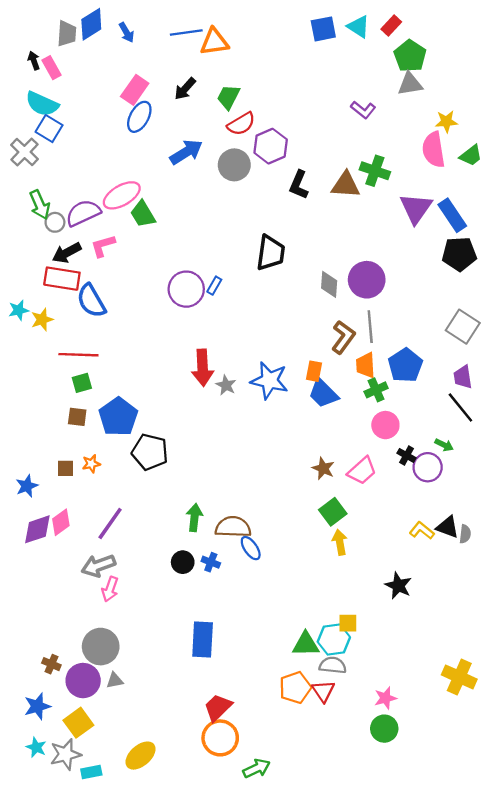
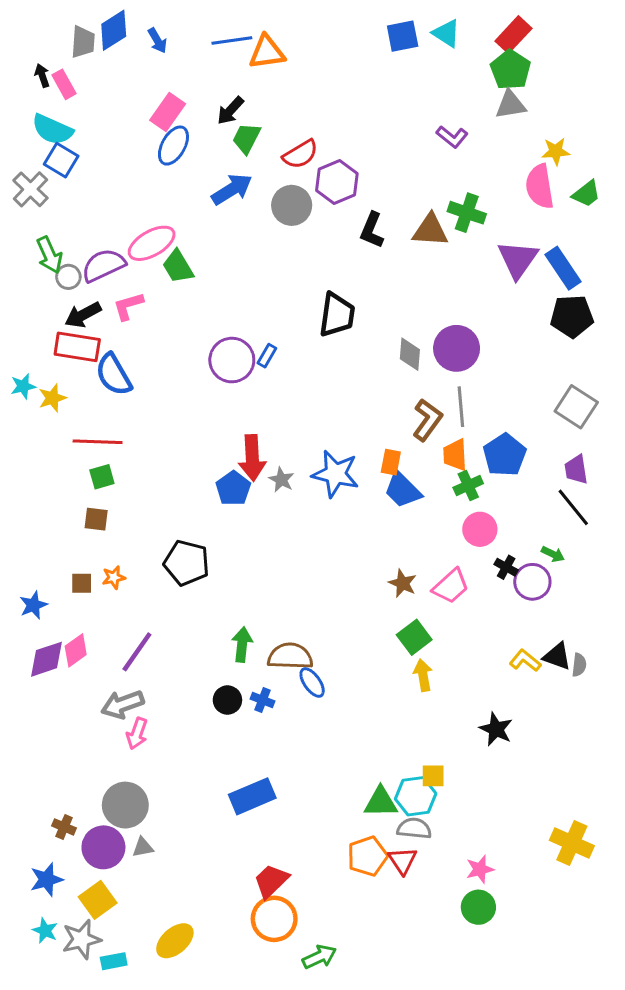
red rectangle: (391, 25) -> (513, 35), moved, size x1.4
green trapezoid: (228, 97) -> (246, 138), moved
blue pentagon: (118, 417) -> (233, 488), moved, size x0.7
blue rectangle: (203, 639) -> (252, 796), turned 64

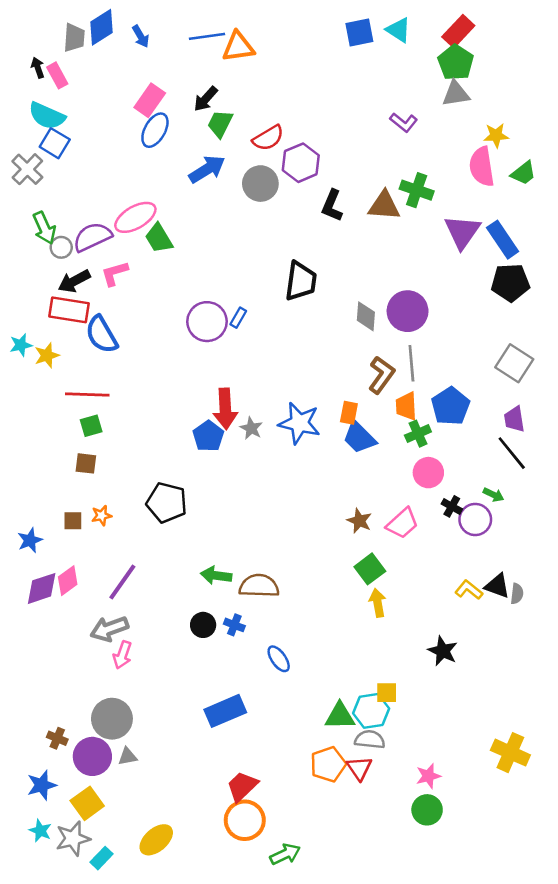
green arrow: (242, 645) -> (216, 575), turned -88
blue ellipse: (312, 682) -> (279, 659), moved
cyan rectangle: (114, 961) -> (102, 858), turned -35

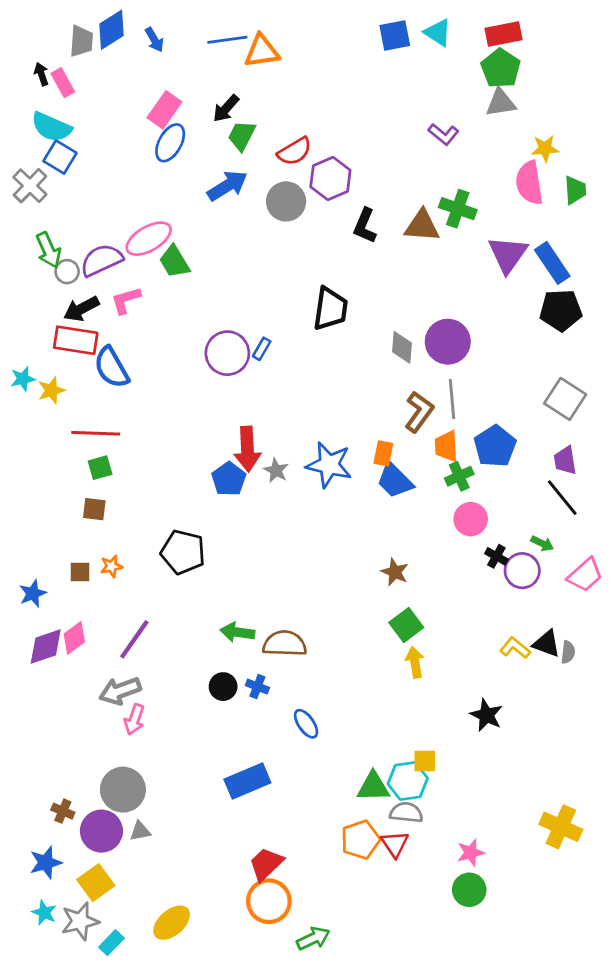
red rectangle: (458, 31) -> (504, 34), turned 36
green trapezoid: (523, 173) -> (575, 190), turned -56
pink trapezoid: (402, 523) -> (585, 575), moved

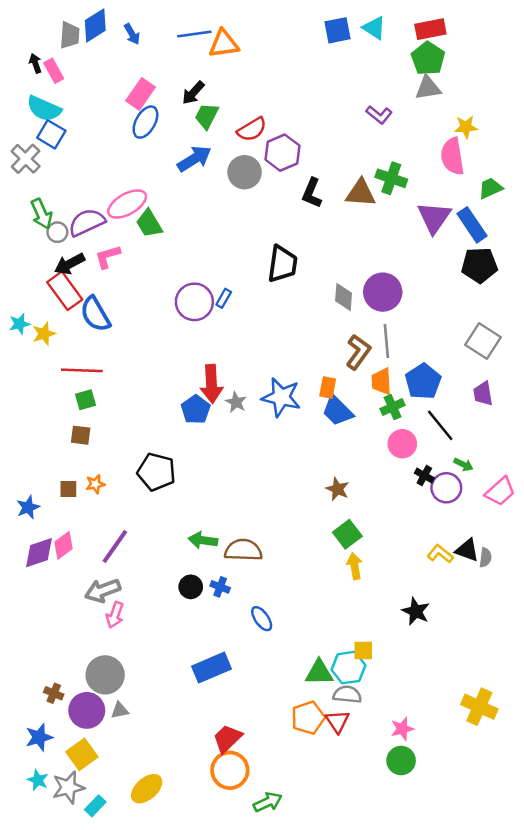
green trapezoid: (575, 190) -> (490, 188), moved, turned -110
red rectangle: (76, 340) -> (65, 291), turned 45
black line: (562, 498) -> (440, 425), moved

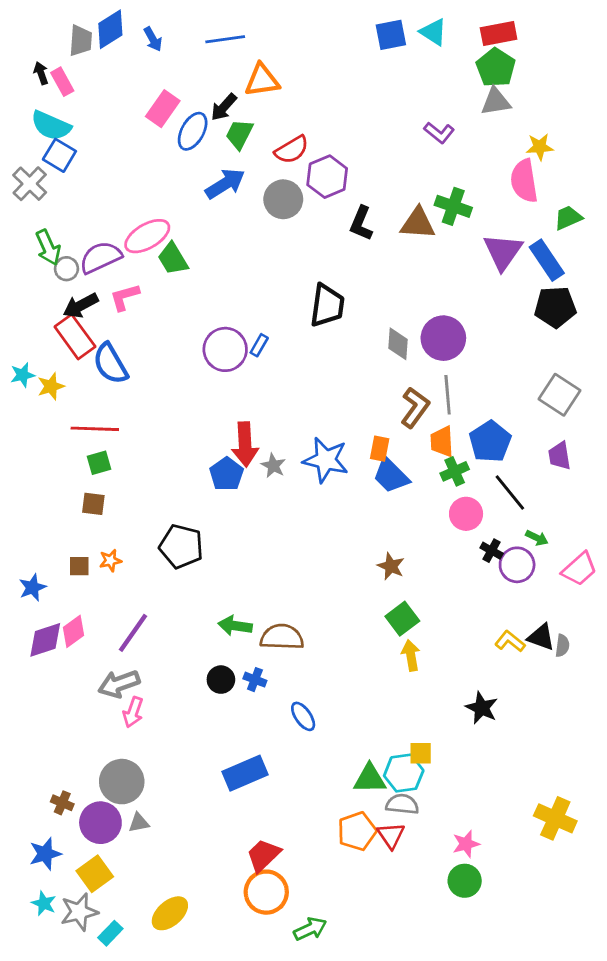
orange triangle: (224, 44) -> (262, 80), moved
blue ellipse: (145, 122) -> (193, 131), moved

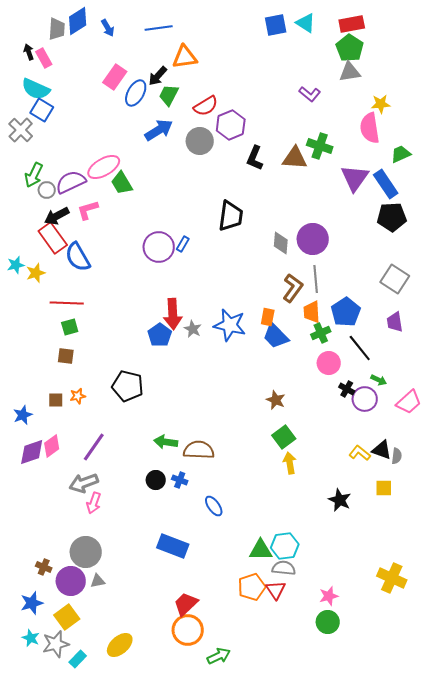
green arrow: (48, 247) -> (34, 175), turned 50
yellow square: (421, 753) -> (384, 488), moved
blue rectangle: (245, 773) -> (173, 546), turned 44

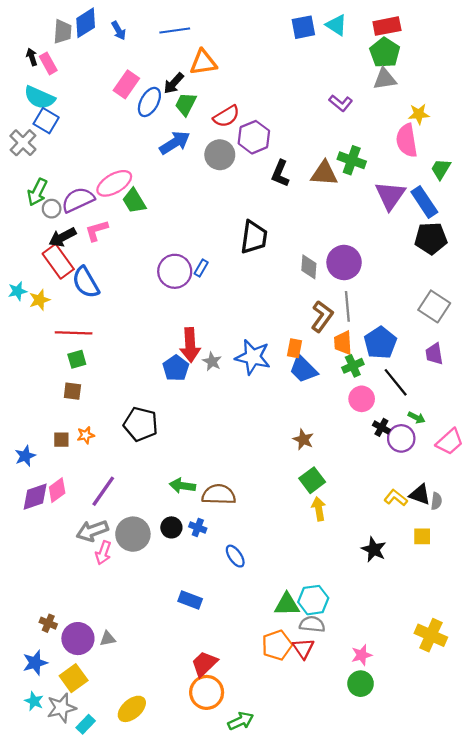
green trapezoid: (401, 154) -> (441, 169), turned -35
blue rectangle: (173, 546) -> (190, 600), size x0.7
gray circle: (86, 552) -> (133, 534), moved

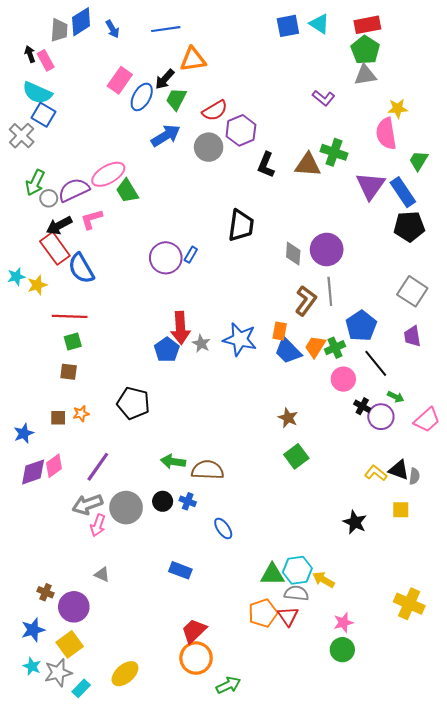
orange trapezoid: (343, 343) -> (315, 347), moved, turned 35
yellow arrow: (319, 509) -> (323, 580), moved, turned -50
gray triangle: (108, 639) -> (102, 574), moved, turned 35

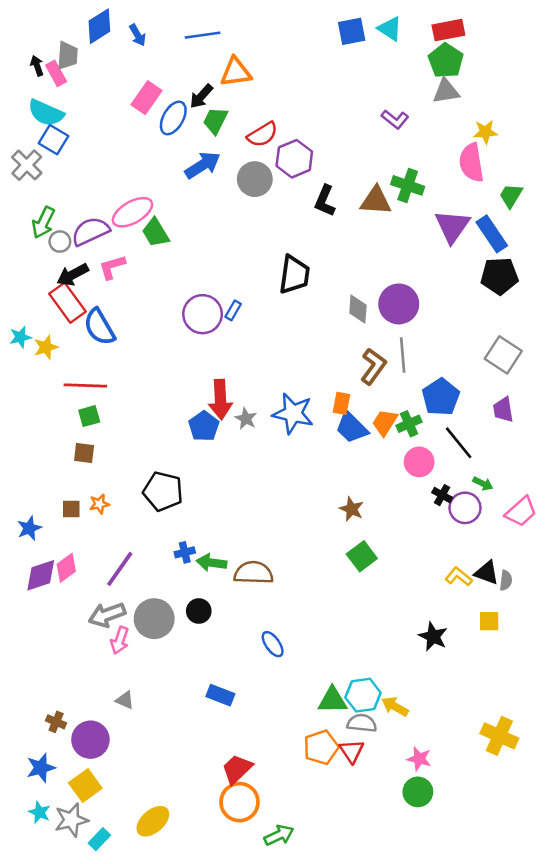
gray trapezoid: (59, 30) -> (68, 56), moved
blue cross: (188, 501) -> (185, 552), moved, turned -35
pink star: (343, 622) -> (419, 759), turned 30

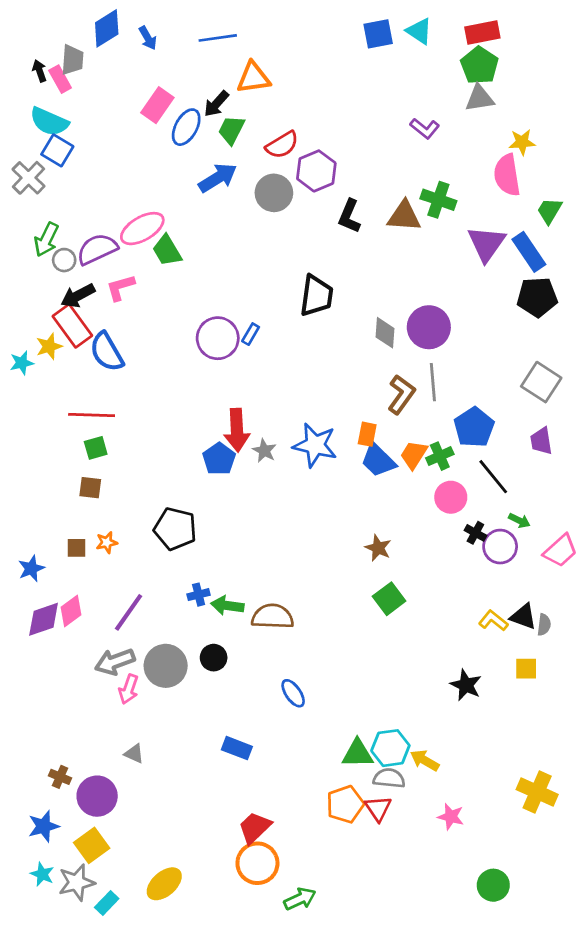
yellow star: (46, 347) -> (49, 346), moved
green circle: (418, 792) -> (493, 885), moved

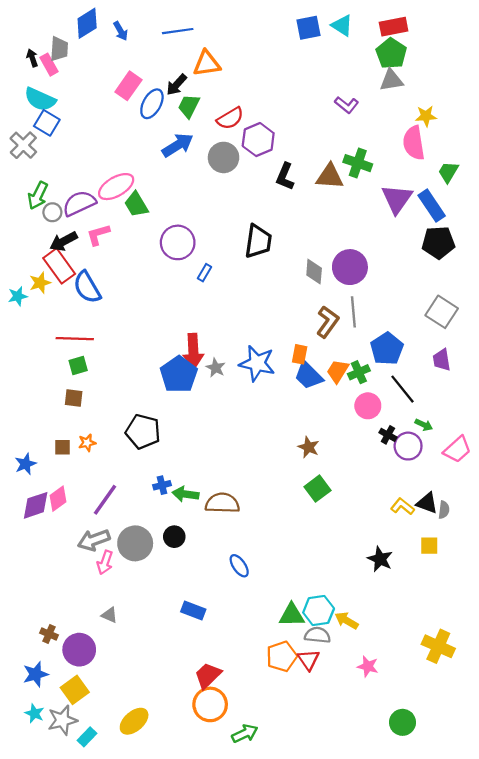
purple circle: (218, 338) -> (178, 242), moved
blue pentagon: (219, 459) -> (179, 374), size x1.4

